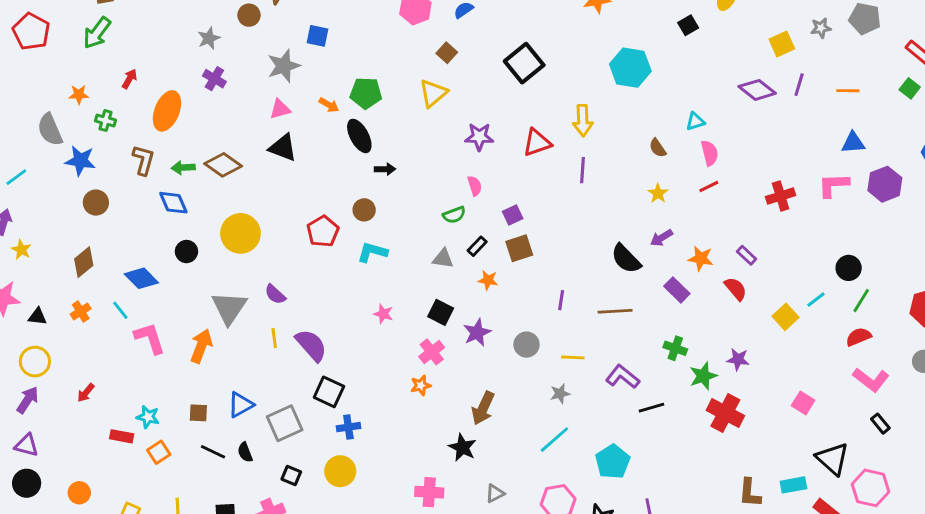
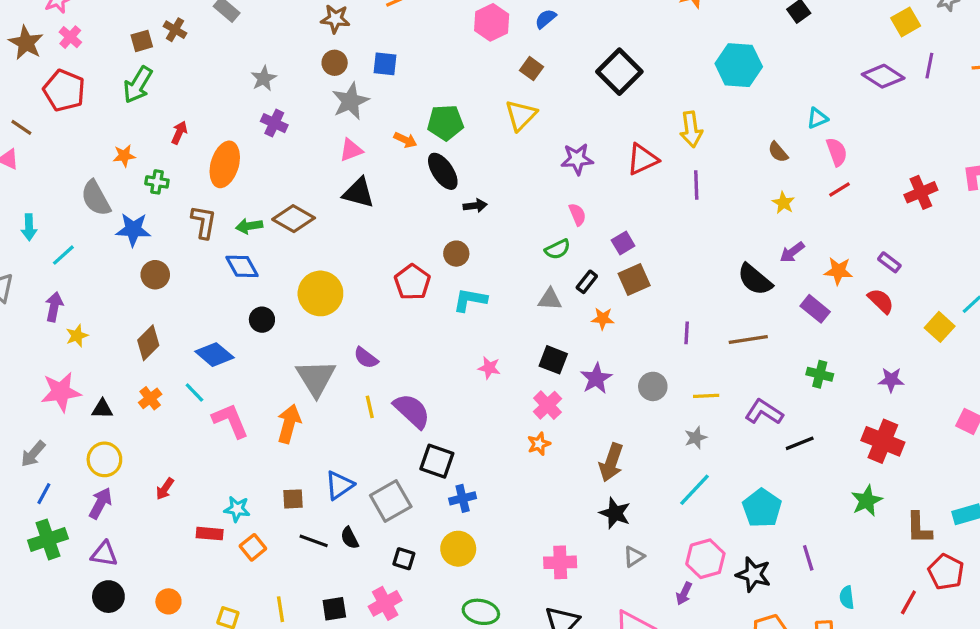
brown circle: (249, 15) -> (335, 63), moved
yellow star: (21, 250) -> (77, 336), turned 30
green star: (703, 376) -> (867, 501), moved
black star: (462, 447) -> (615, 513), moved

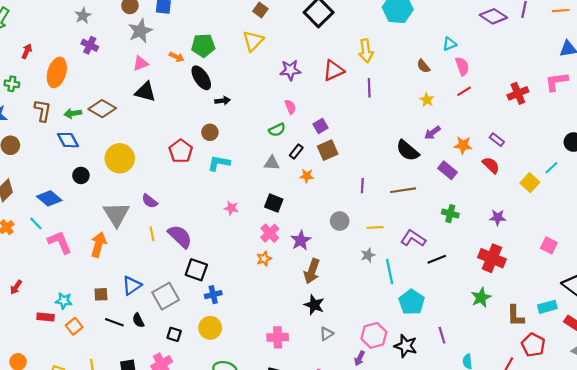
purple star: (596, 378) -> (301, 240), moved
cyan line: (694, 490) -> (390, 272), moved, turned -55

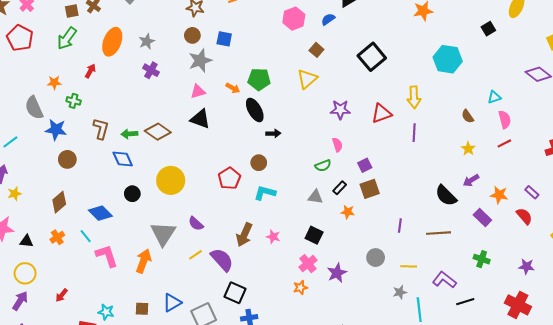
orange ellipse: (57, 72) -> (112, 42), moved
yellow line: (152, 234) -> (196, 255), turned 64
brown arrow: (312, 271) -> (244, 235), moved

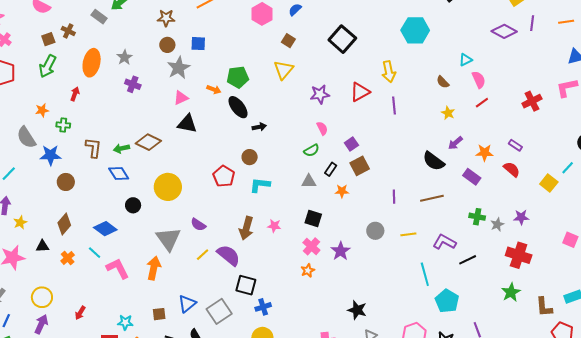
black triangle: (26, 241) -> (42, 246), moved
gray star: (400, 292) -> (497, 224), moved

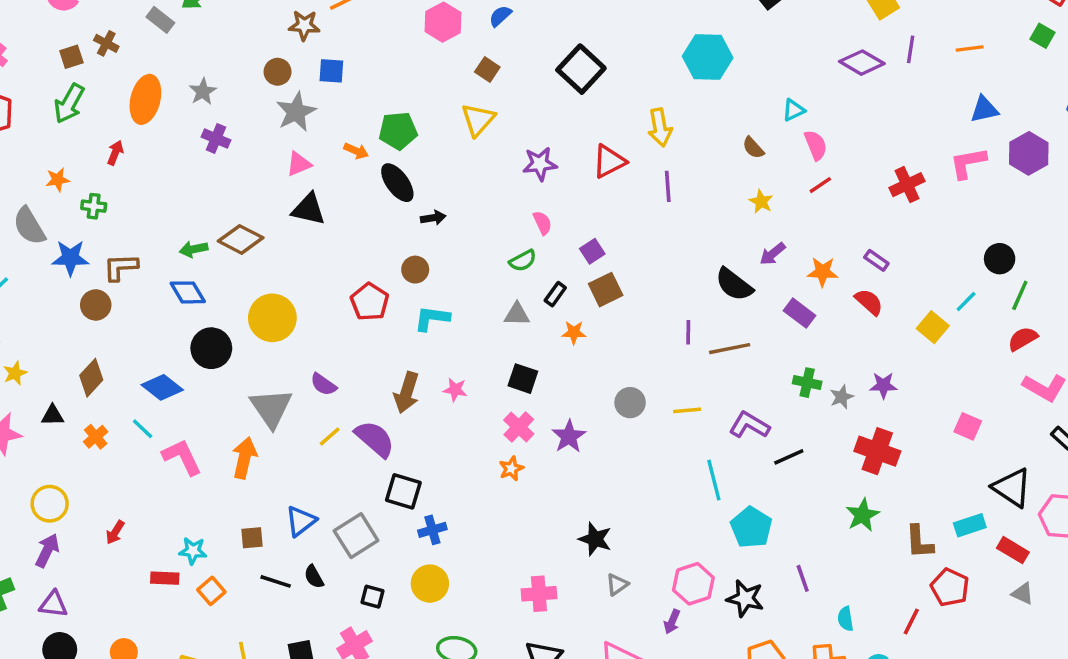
brown star: (166, 18) -> (304, 25), moved
brown L-shape: (93, 148) -> (121, 267), moved, turned -100
purple line: (394, 197) -> (688, 332), moved
black circle: (133, 205) -> (211, 348), size x1.5

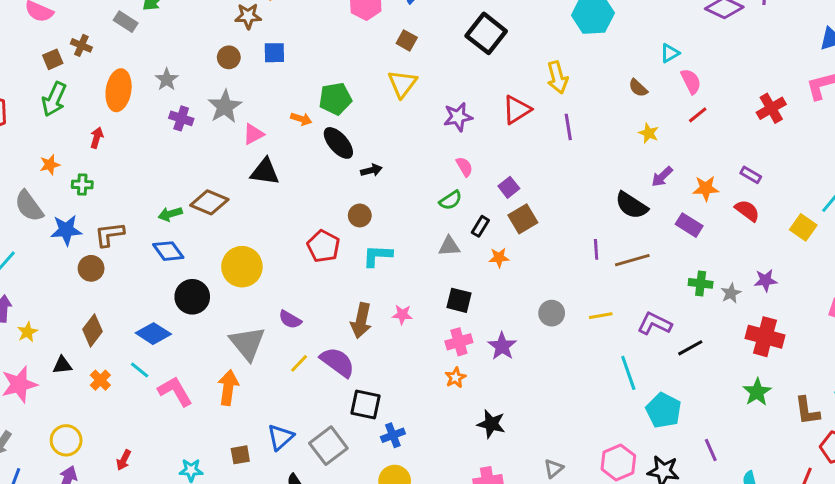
gray star: (296, 112) -> (225, 106), moved
pink cross: (519, 427) -> (459, 342), turned 35
black star: (595, 539) -> (491, 424), moved

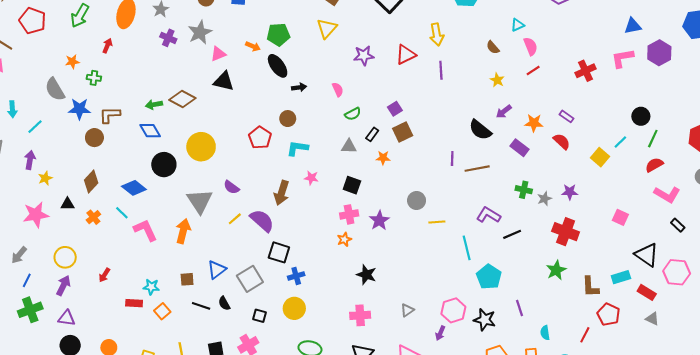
pink semicircle: (464, 167) -> (338, 89), moved
pink star: (402, 315) -> (311, 178), moved
yellow line: (601, 316) -> (437, 222), moved

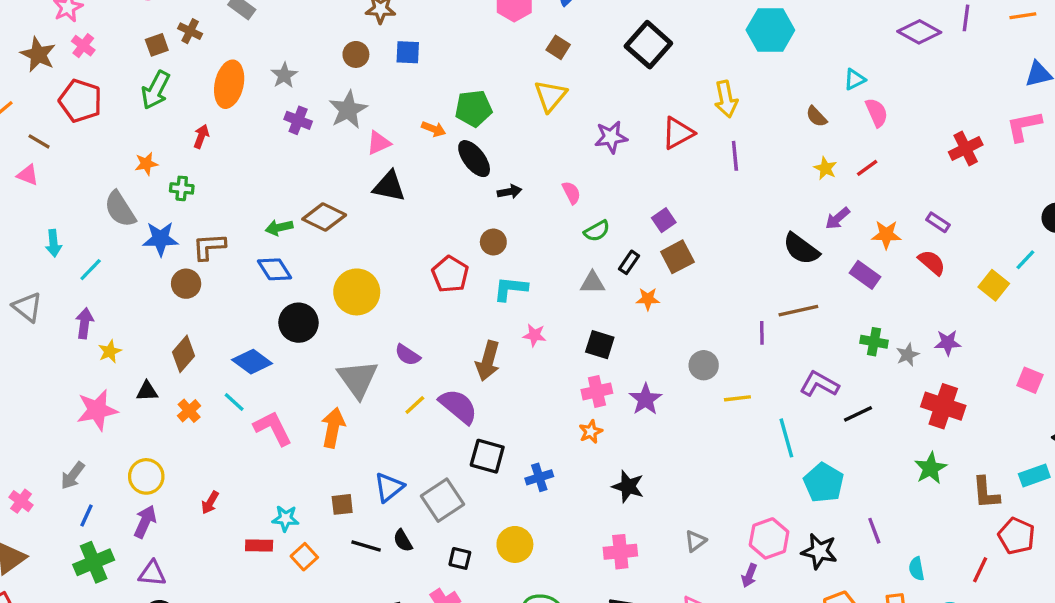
red line: (533, 70) -> (867, 168), moved
purple line: (452, 158) -> (762, 333), moved
blue cross: (296, 276) -> (539, 477), moved

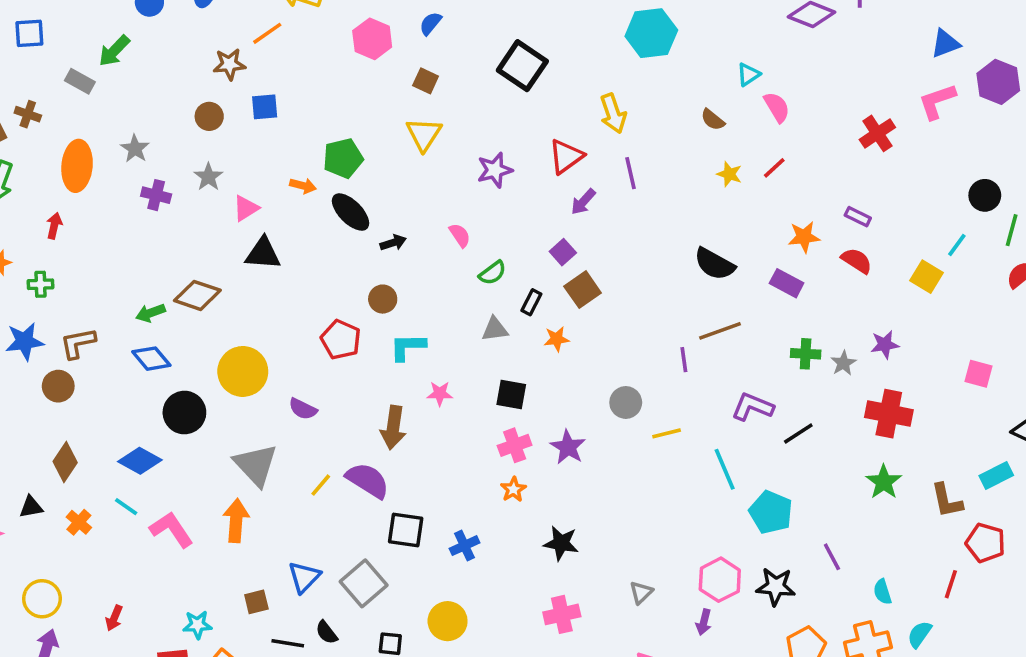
gray star: (348, 110) -> (208, 177), size x0.7
purple arrow: (838, 218) -> (583, 202), moved
purple semicircle: (408, 355) -> (303, 409), moved

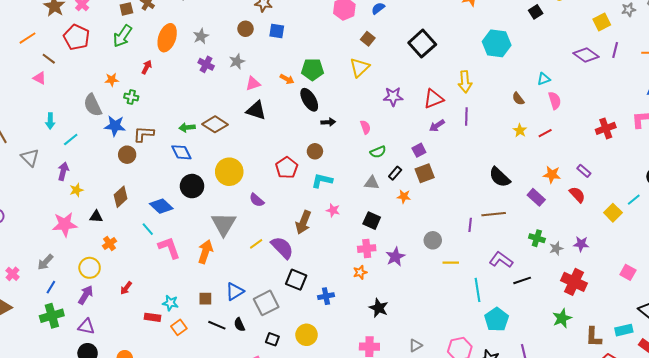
orange cross: (79, 522) -> (109, 243), moved

